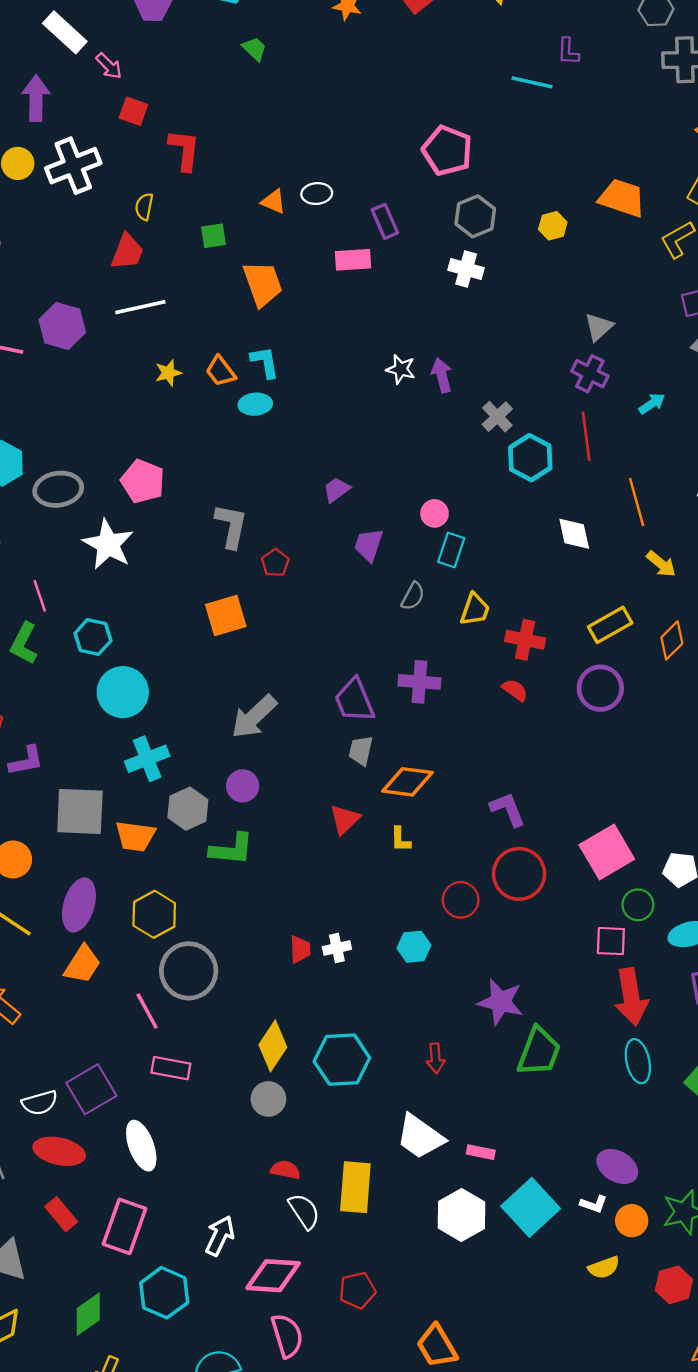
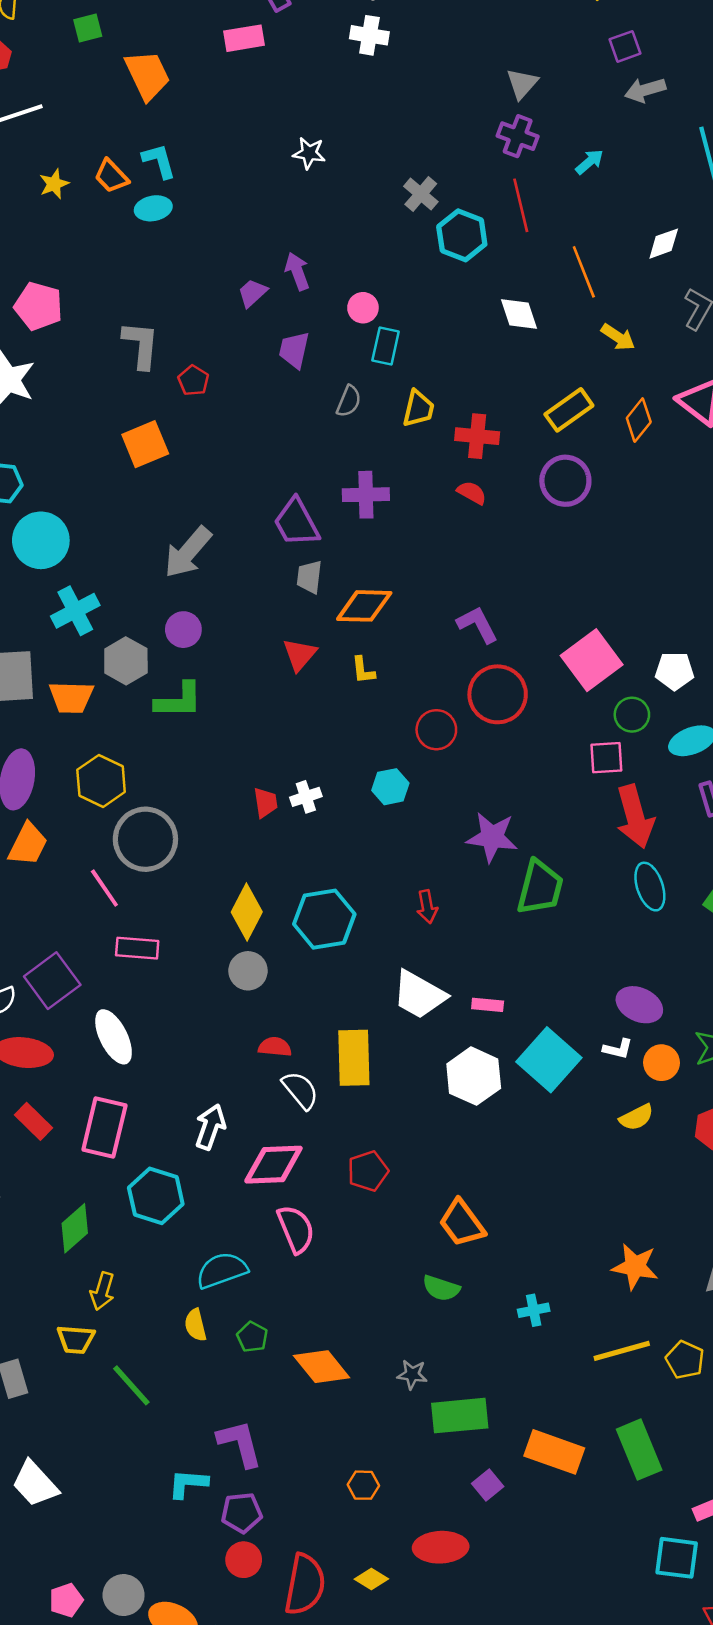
purple arrow: (442, 375) -> (297, 271), moved

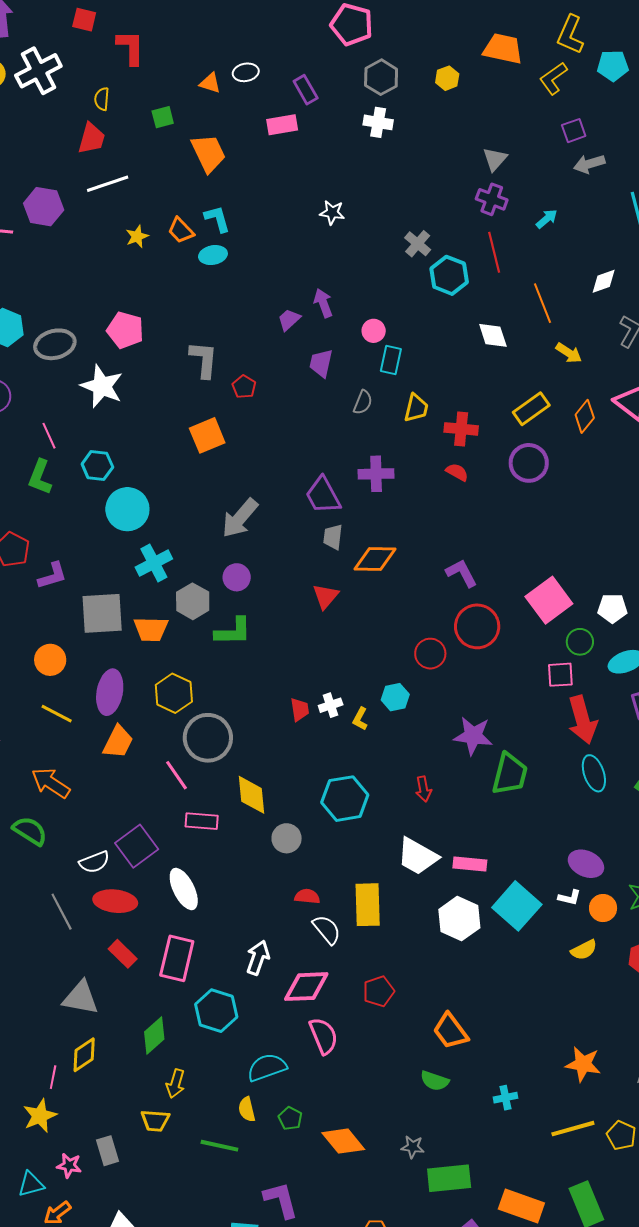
yellow L-shape: (363, 670) -> (360, 719), moved, turned 35
yellow diamond: (247, 912) -> (252, 795), moved, turned -33
pink rectangle: (488, 1005) -> (470, 864), size x1.4
green line: (131, 1385) -> (219, 1146), moved, turned -36

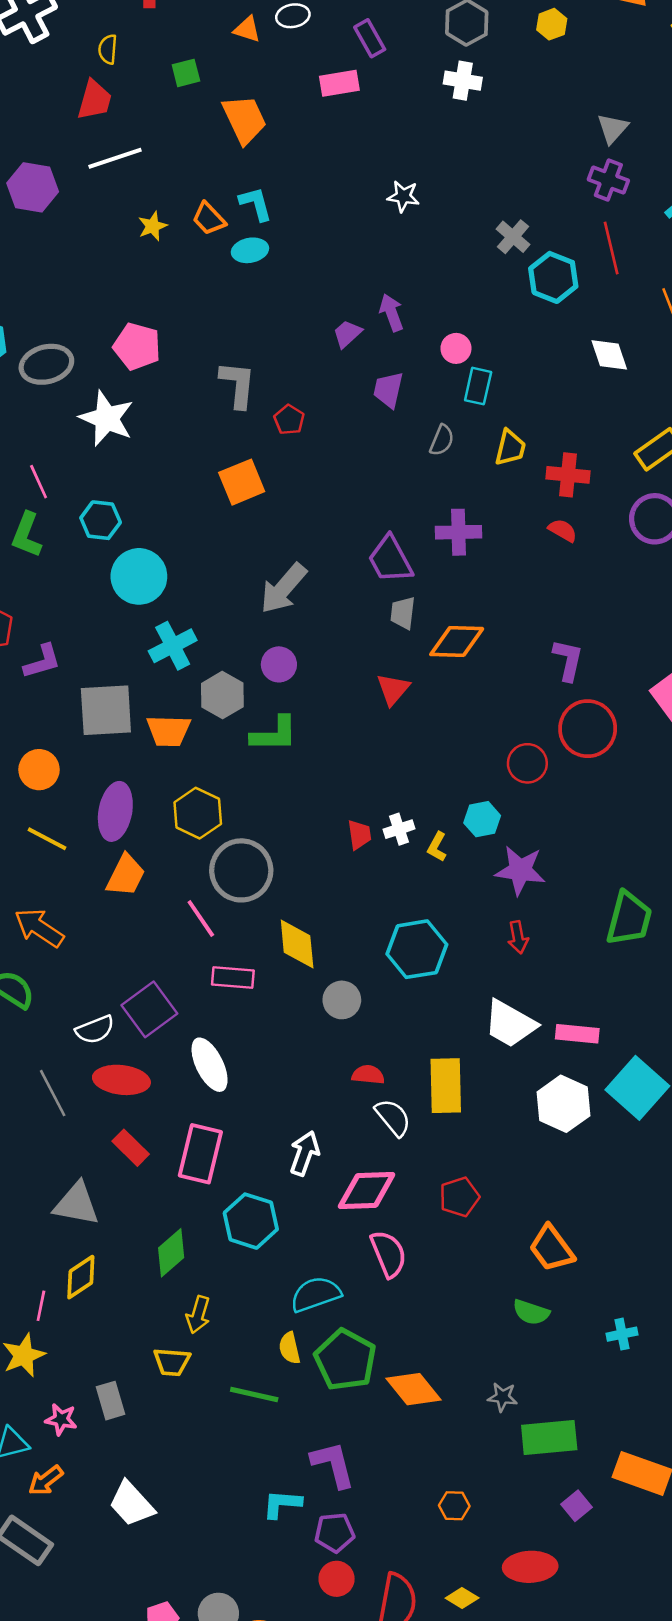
purple L-shape: (462, 573) -> (568, 660), turned 40
purple star: (473, 736) -> (520, 870), moved
green pentagon: (290, 1118) -> (345, 1360), size x2.0

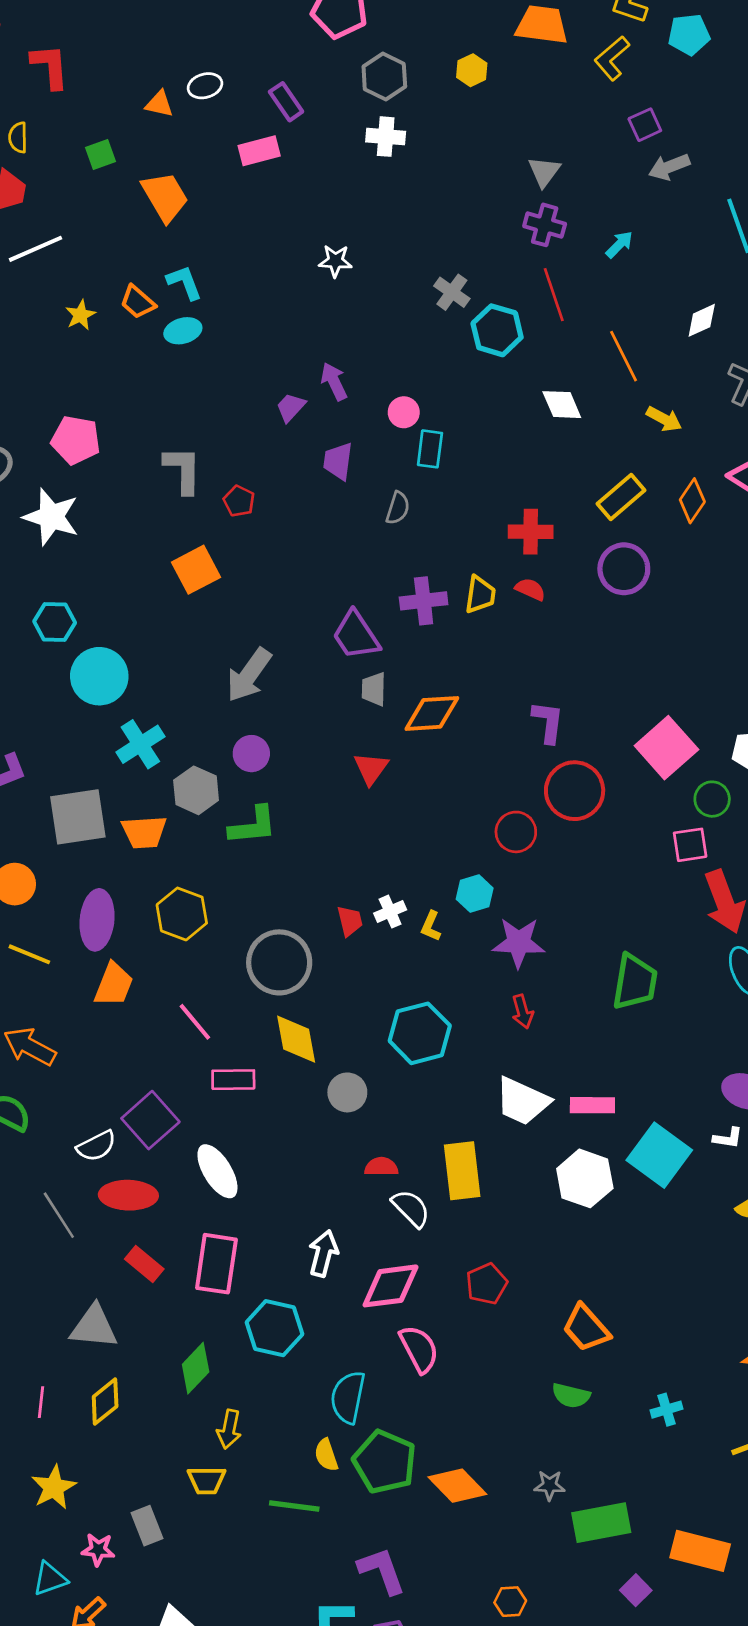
yellow trapezoid: (510, 448) -> (480, 595), moved
gray circle: (241, 870) -> (279, 962), moved
cyan semicircle: (316, 1294) -> (348, 1397), turned -54
pink line: (41, 1306) -> (41, 1402), moved

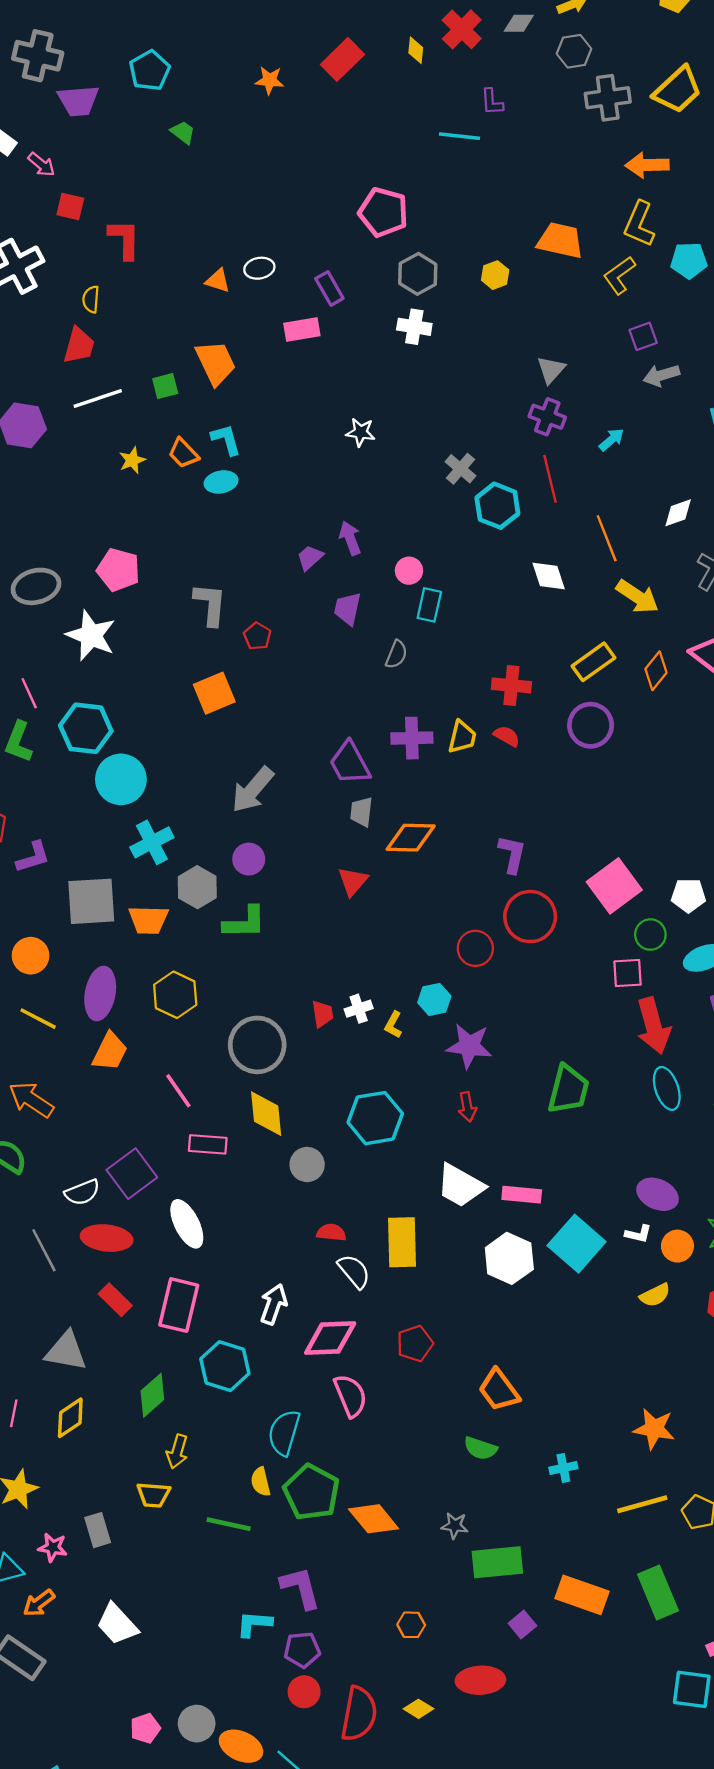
green square: (101, 155) -> (165, 386), moved
yellow arrow: (664, 419) -> (637, 597), size x1.4
cyan hexagon: (55, 622) -> (86, 728), size x1.4

